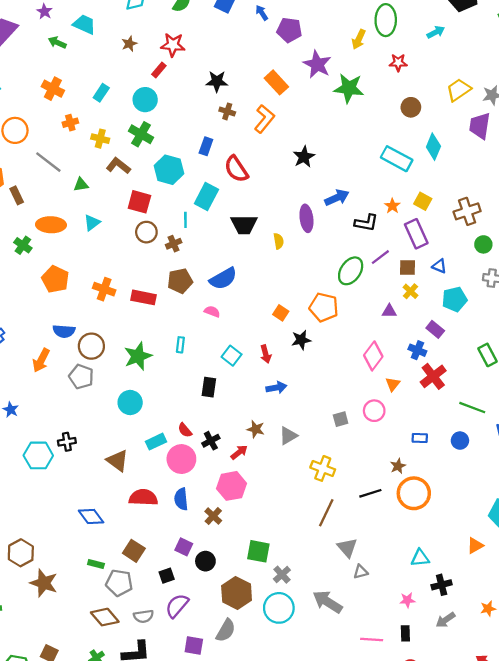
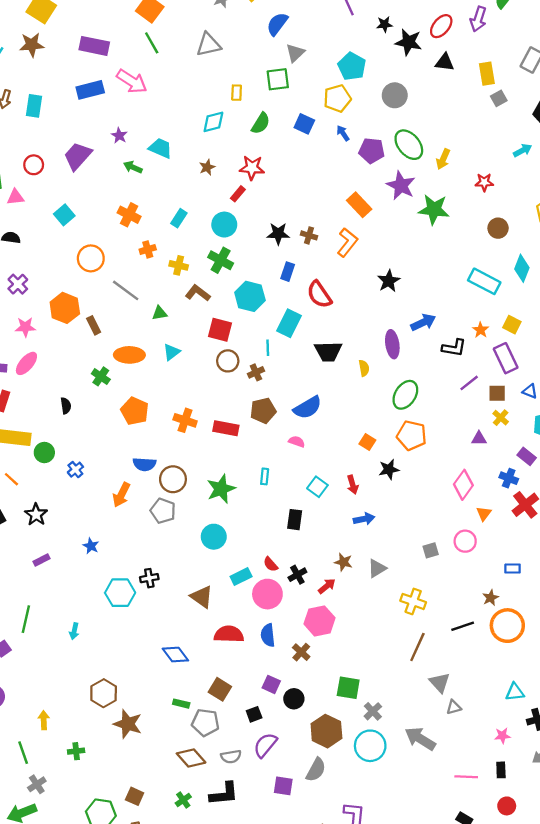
green ellipse: (386, 20) -> (409, 145), moved, turned -40
black star: (217, 81) -> (278, 234), moved
green ellipse: (351, 271) -> (405, 395), moved

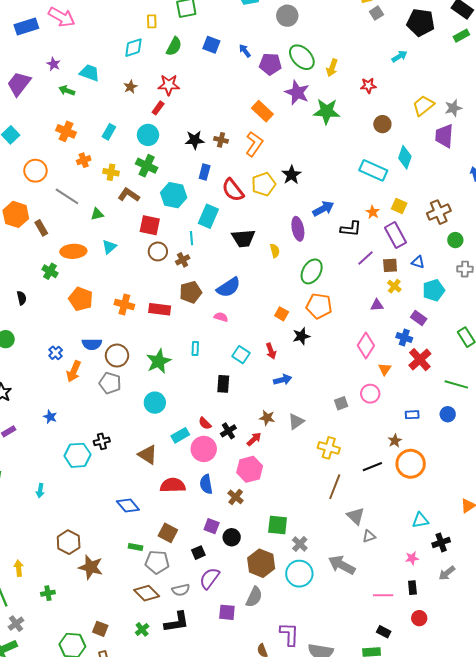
yellow pentagon: (337, 98) -> (264, 184), moved
blue cross: (75, 470) -> (56, 353), moved

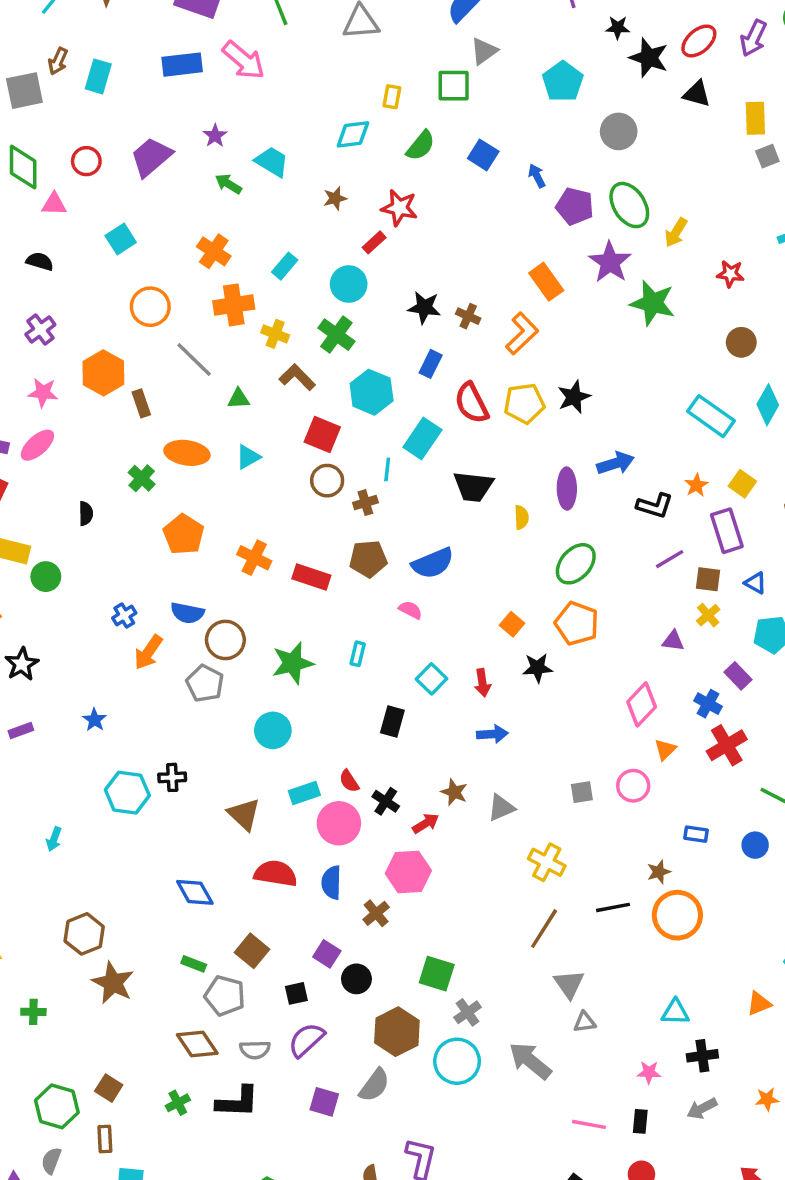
orange cross: (84, 160) -> (234, 305), size x1.6
black cross: (228, 431) -> (386, 801), turned -35

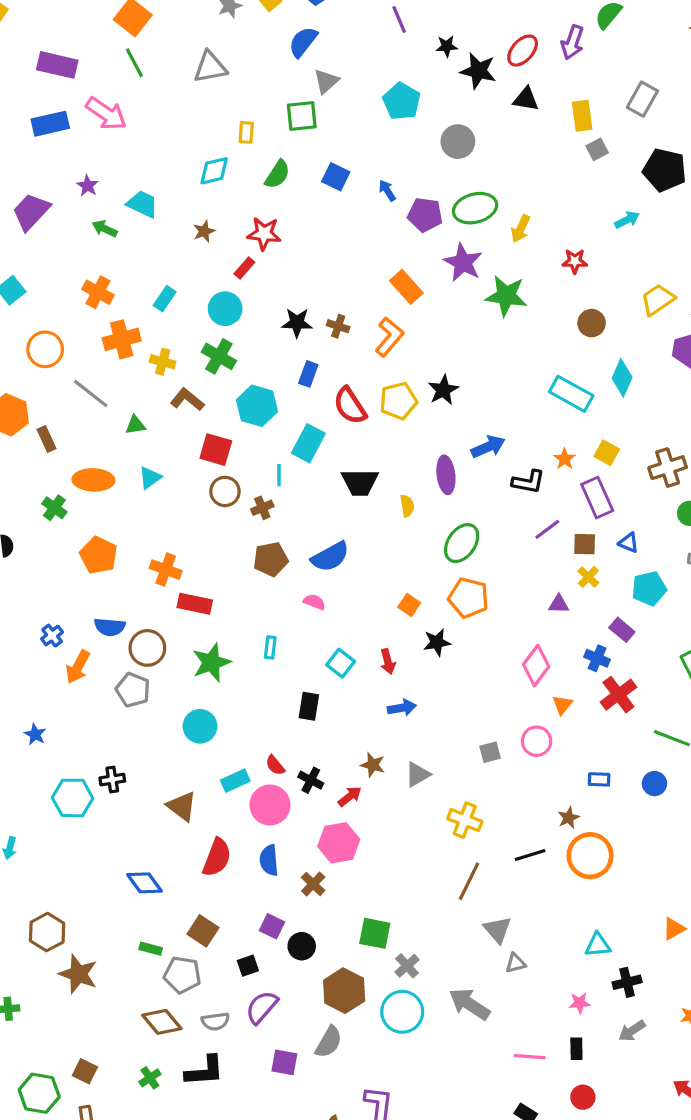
green ellipse: (629, 205) -> (475, 208), turned -66
red rectangle: (311, 577) -> (195, 604), moved
red semicircle: (276, 873) -> (217, 857), turned 108

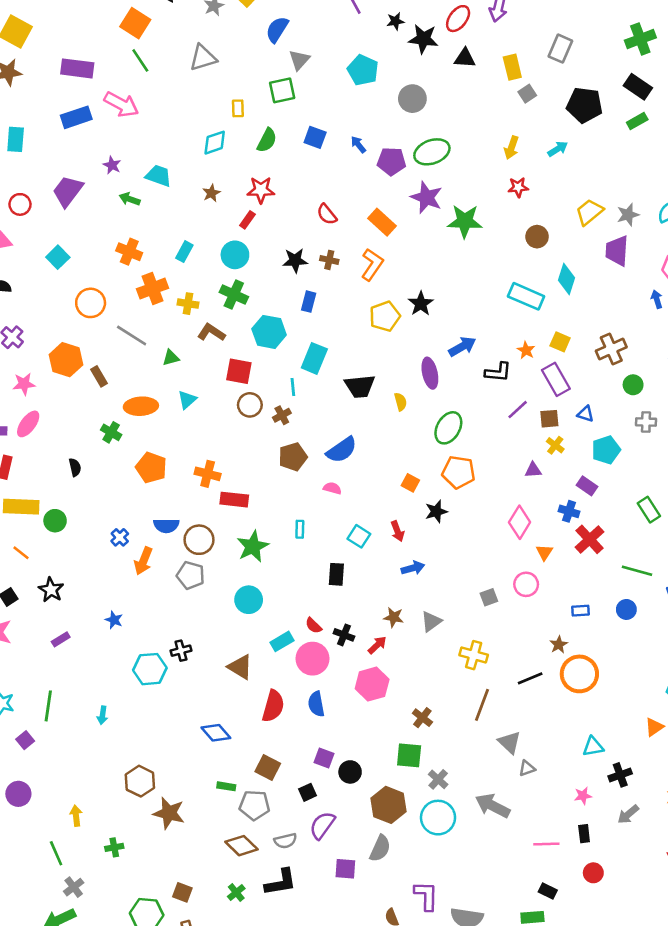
yellow arrow: (521, 229) -> (511, 148), moved
red semicircle: (350, 406) -> (327, 214), moved, size x0.7
brown cross: (313, 884) -> (422, 718), moved

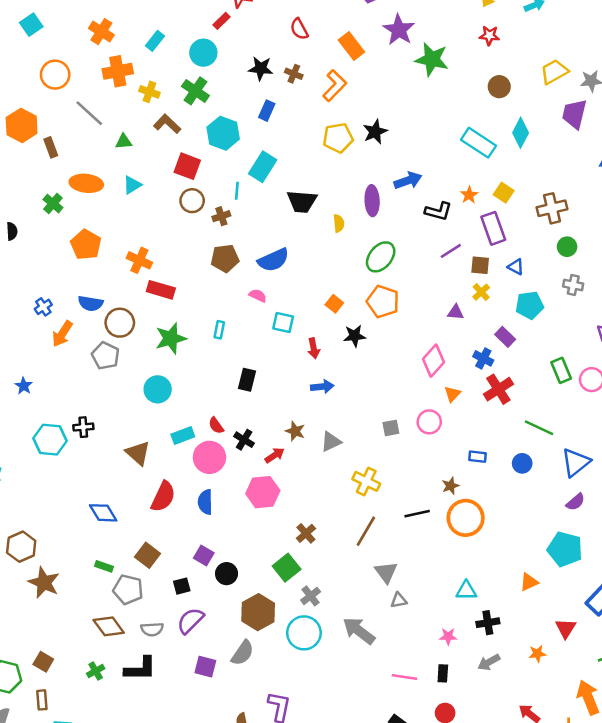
cyan square: (359, 536) -> (283, 323), moved, turned -30
green square: (409, 755) -> (287, 568), turned 36

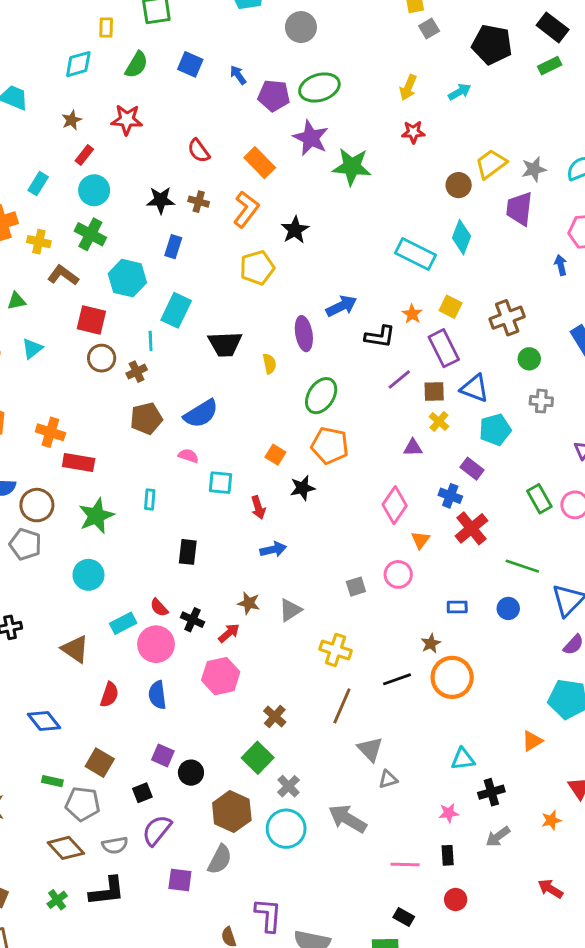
red rectangle: (221, 21) -> (84, 155), moved
brown circle: (499, 87) -> (459, 185), moved
black star: (375, 132) -> (295, 230), moved
blue triangle: (516, 267) -> (474, 388), size x1.5
red semicircle: (163, 497) -> (109, 695), size x0.7

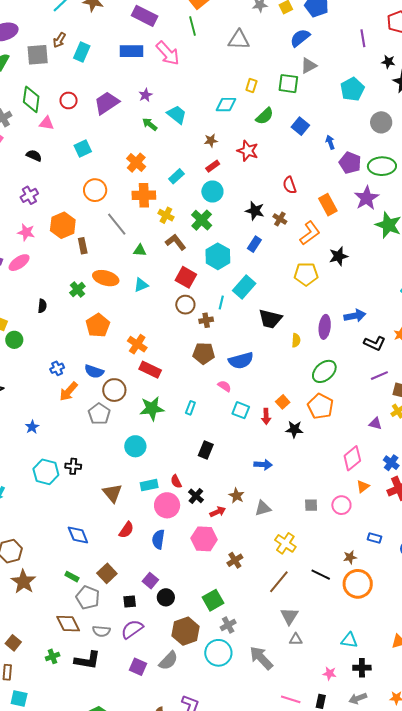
red arrow: (258, 508) -> (266, 416), moved
black line: (397, 679) -> (321, 575), turned 30
brown cross: (275, 716) -> (235, 560), moved

